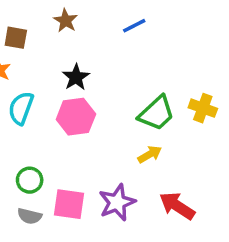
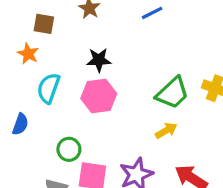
black star: (76, 77) -> (99, 60), turned 30
green circle: (30, 180) -> (69, 149), moved

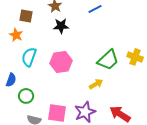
black star: (99, 60) -> (61, 26), moved
yellow arrow: (166, 131) -> (96, 84), moved
green circle: (69, 149) -> (26, 96), moved

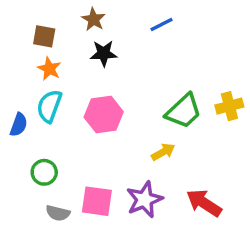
orange star: (16, 35) -> (49, 69), moved
yellow cross: (135, 57) -> (229, 106), turned -35
blue semicircle: (11, 80) -> (19, 125), moved

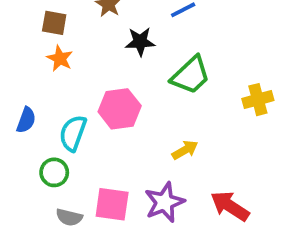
black star: (104, 53) -> (140, 42), moved
cyan semicircle: (49, 106) -> (73, 133), moved
green trapezoid: (184, 111) -> (191, 75), moved

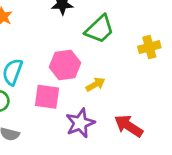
pink hexagon: (120, 109) -> (65, 65), moved
pink square: (112, 204) -> (47, 97), moved

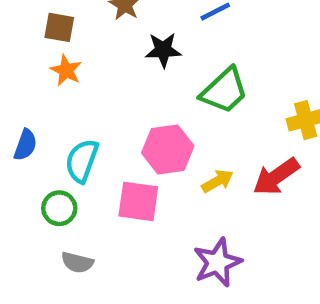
purple star: (80, 123) -> (217, 262), moved
red arrow: (129, 126) -> (276, 177), moved, turned -68

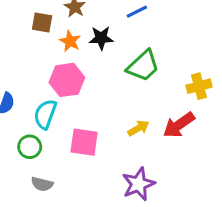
brown square: (59, 27) -> (42, 22), moved
orange star: (66, 70) -> (70, 41), moved
pink hexagon: (168, 149) -> (67, 80), moved

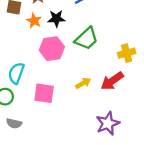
pink hexagon: (67, 80) -> (52, 49), moved
purple star: (138, 184) -> (108, 123), moved

